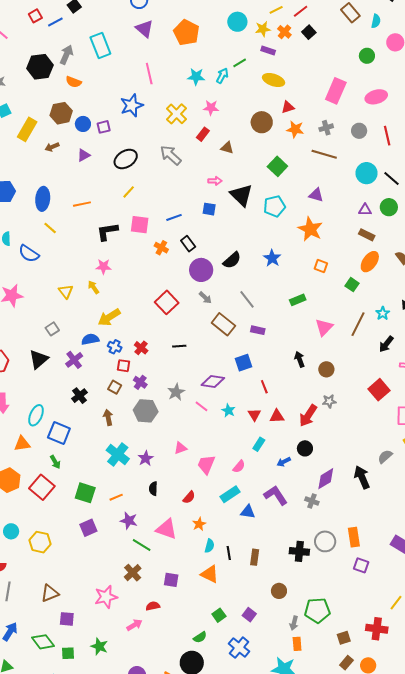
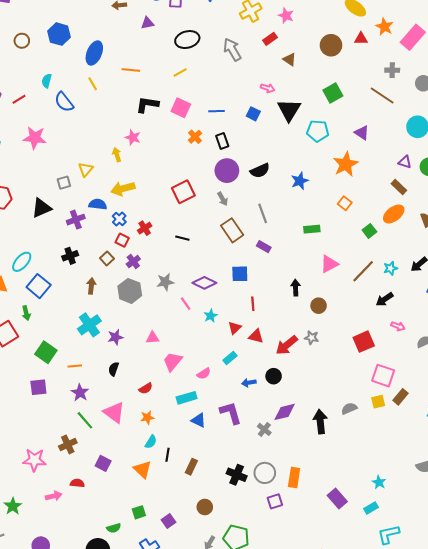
orange star: (295, 129) -> (384, 27), moved
yellow triangle: (66, 291) -> (86, 169), moved
purple square: (361, 565) -> (275, 501), moved, turned 35

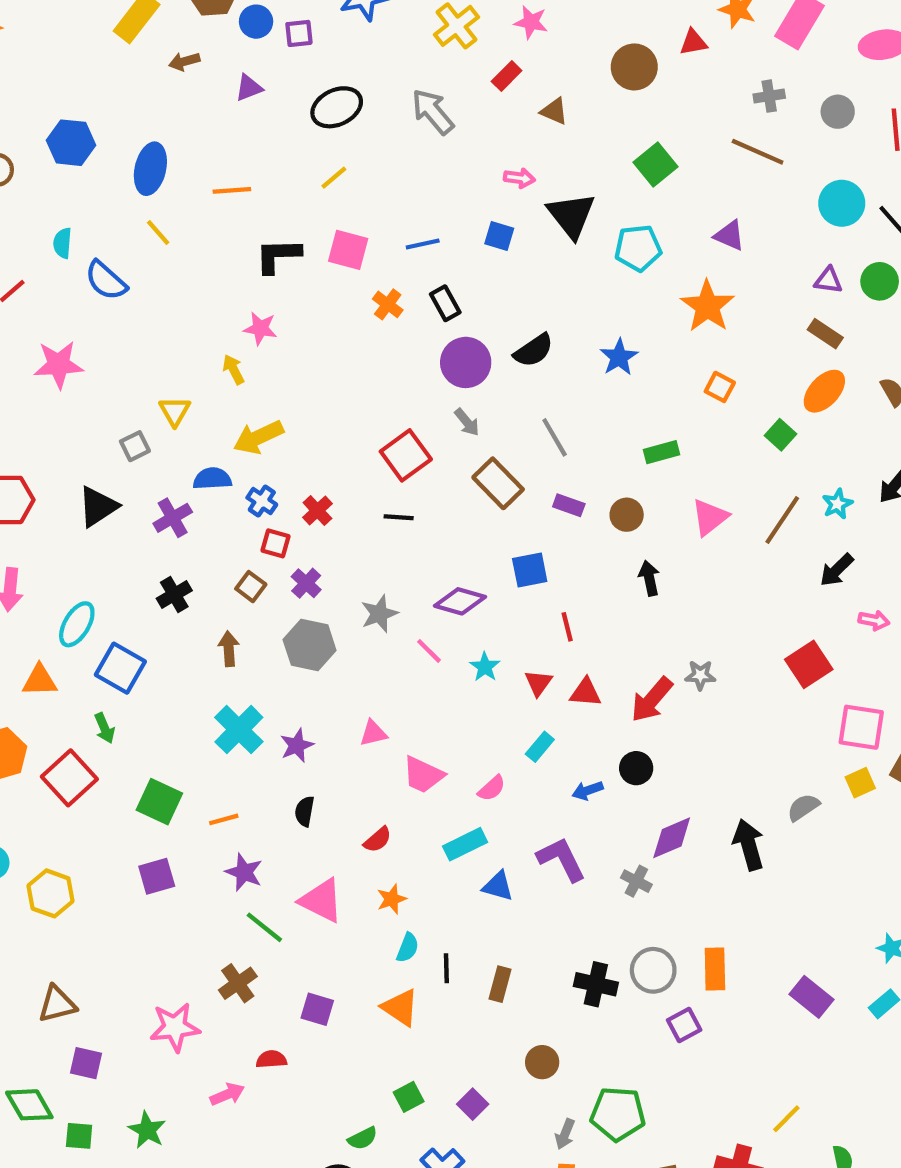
red square: (183, 192) -> (406, 455), moved
brown circle: (319, 306) -> (627, 515), moved
pink trapezoid: (173, 362) -> (423, 775), turned -95

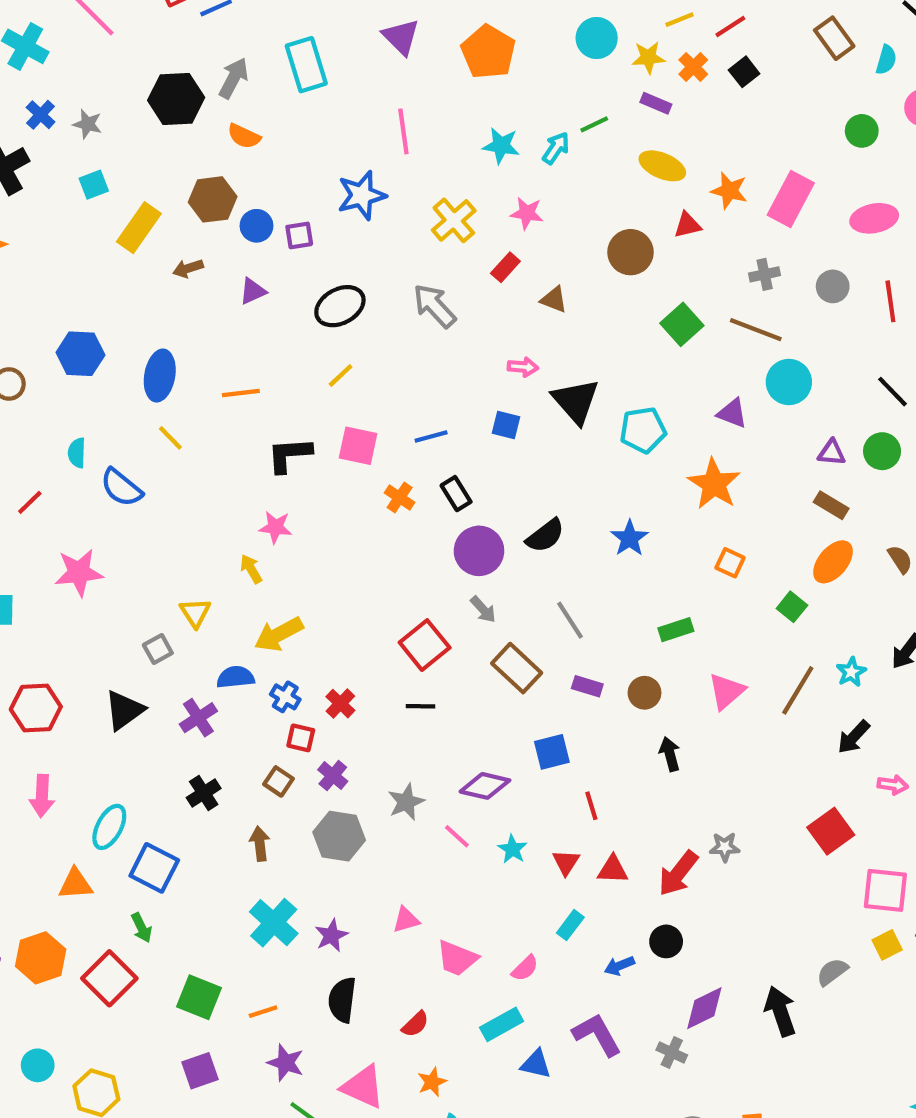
green square: (655, 165) -> (682, 324), moved
cyan circle: (842, 203) -> (789, 382), moved
black semicircle: (305, 811) -> (342, 1000), size x1.5

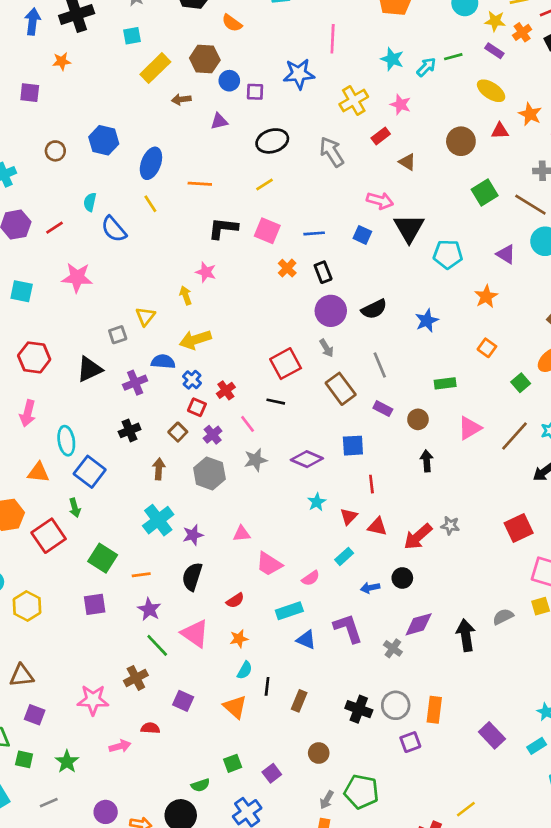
pink arrow: (523, 367) -> (380, 201), size x1.4
orange star: (714, 484) -> (486, 296), size x0.7
cyan ellipse: (109, 827) -> (66, 441), turned -48
pink line: (457, 836) -> (248, 424), moved

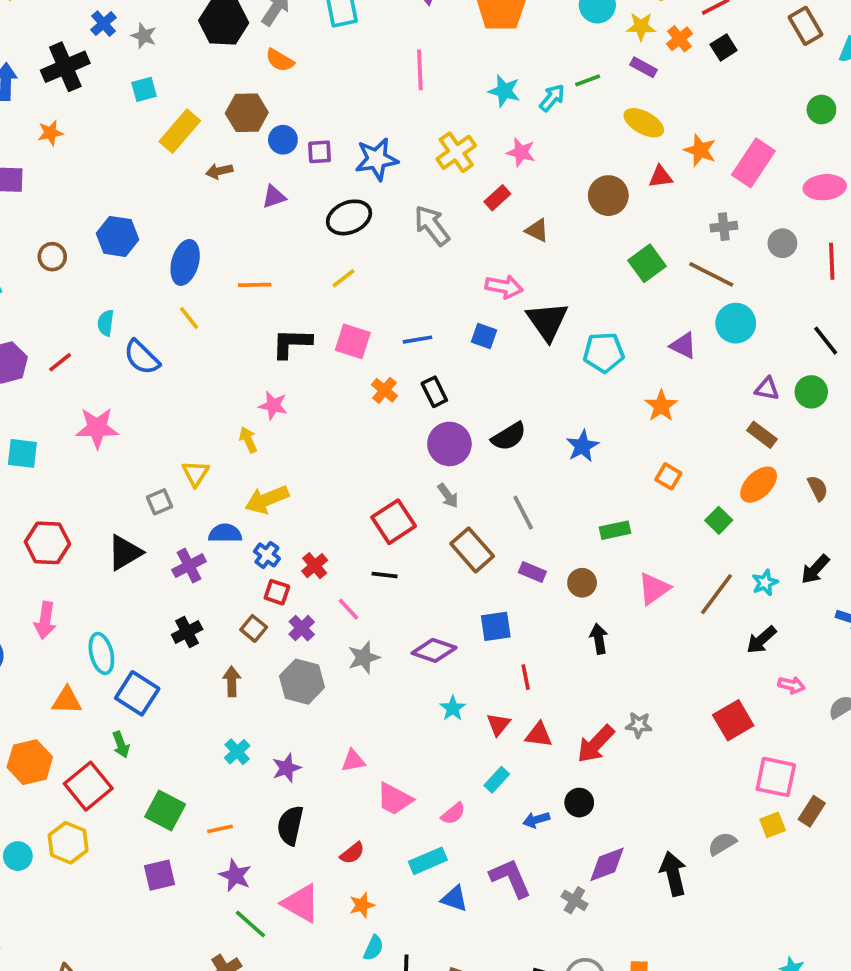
blue star: (299, 74) -> (377, 159), moved
cyan cross: (158, 520) -> (237, 752), size x0.6
yellow hexagon: (27, 606) -> (68, 843), moved

